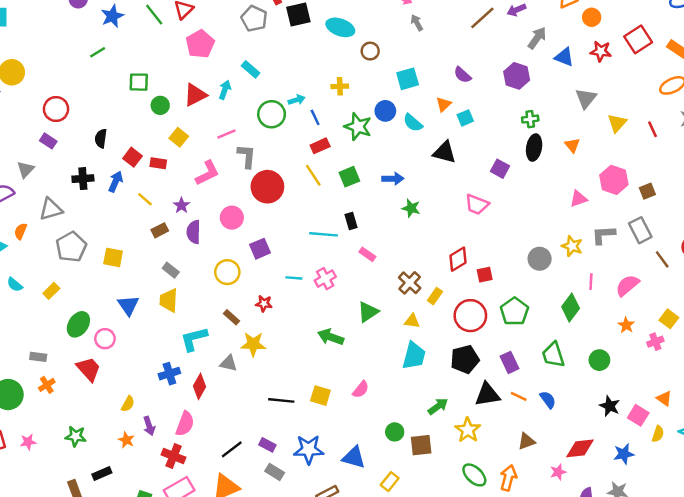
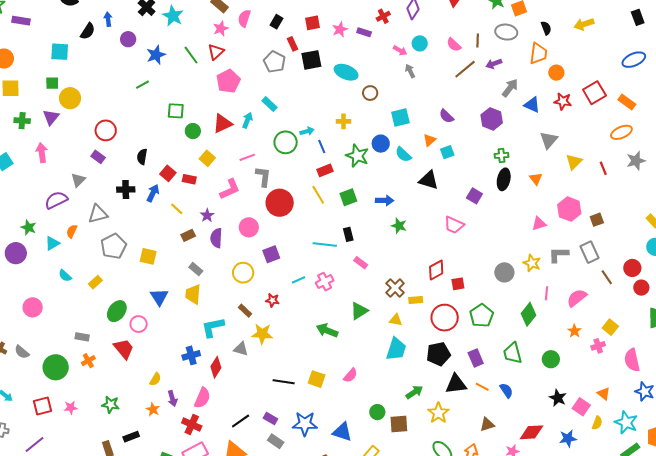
cyan line: (294, 278) -> (299, 280), turned -32
yellow rectangle: (435, 296) -> (416, 300), turned 48

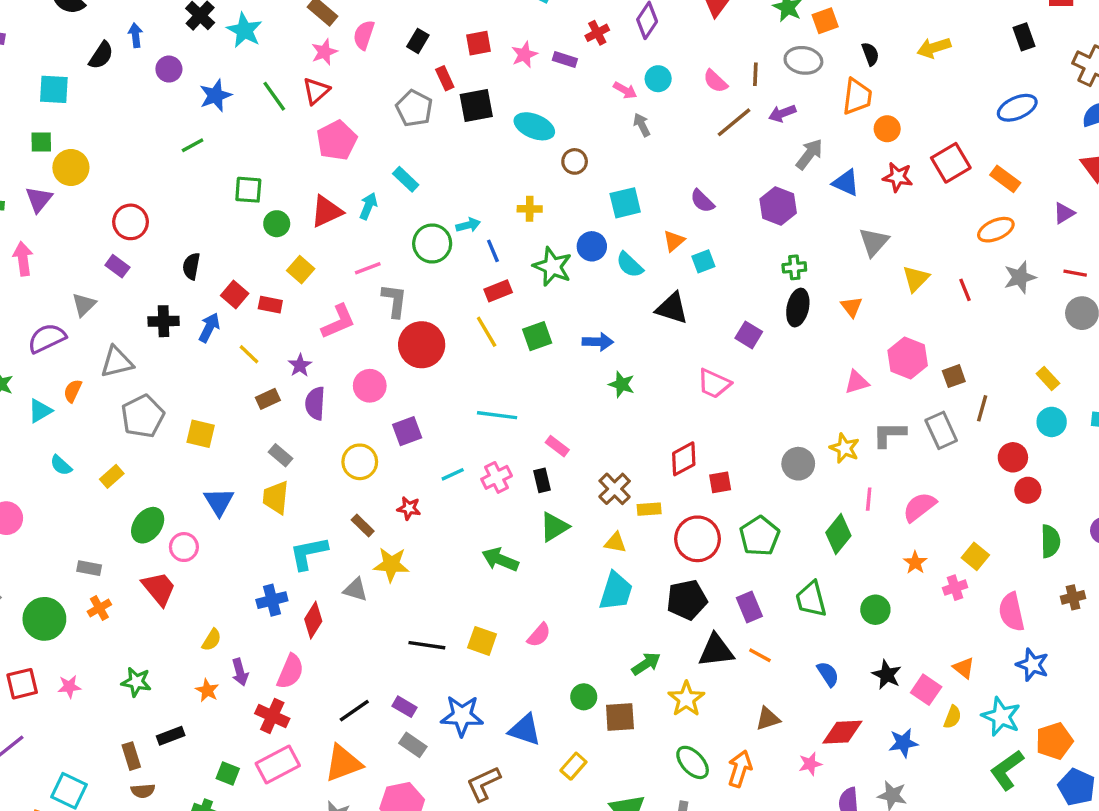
black rectangle: (348, 234) -> (542, 480), moved
brown line: (607, 277) -> (982, 408), moved, turned 49
blue semicircle: (506, 391) -> (828, 674), moved

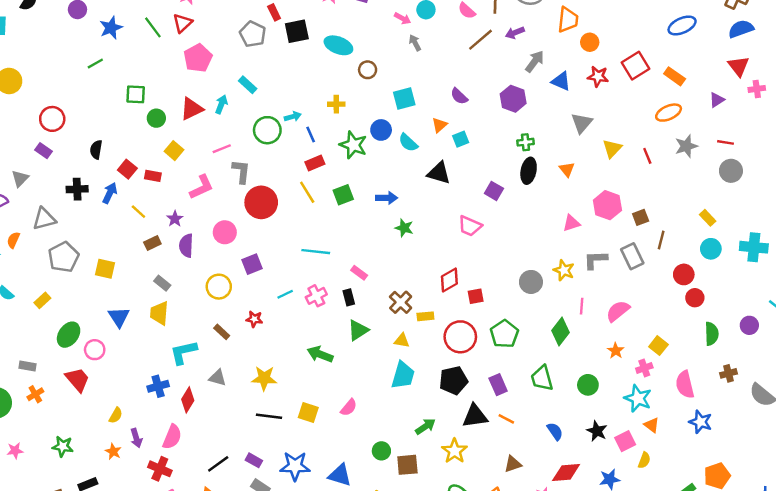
yellow star: (391, 564) -> (264, 378), moved
pink square: (926, 690) -> (625, 441), turned 30
cyan star: (1001, 717) -> (638, 398), moved

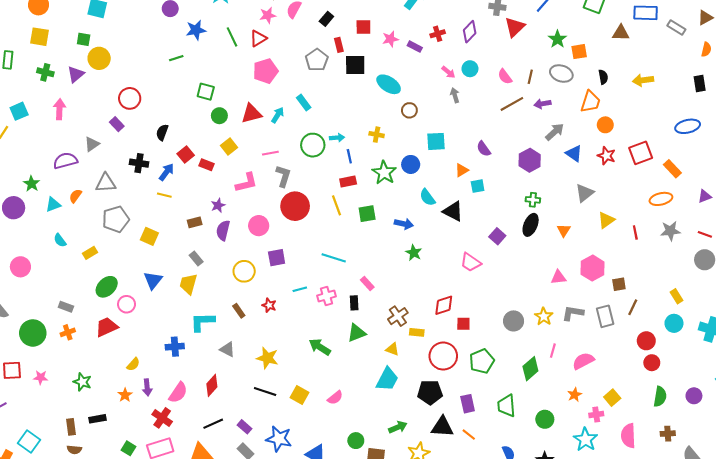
cyan semicircle: (408, 143) -> (427, 197), moved
yellow line: (138, 212) -> (164, 195), moved, turned -40
red trapezoid: (77, 380) -> (107, 327), turned -85
red diamond: (188, 400) -> (212, 385), moved

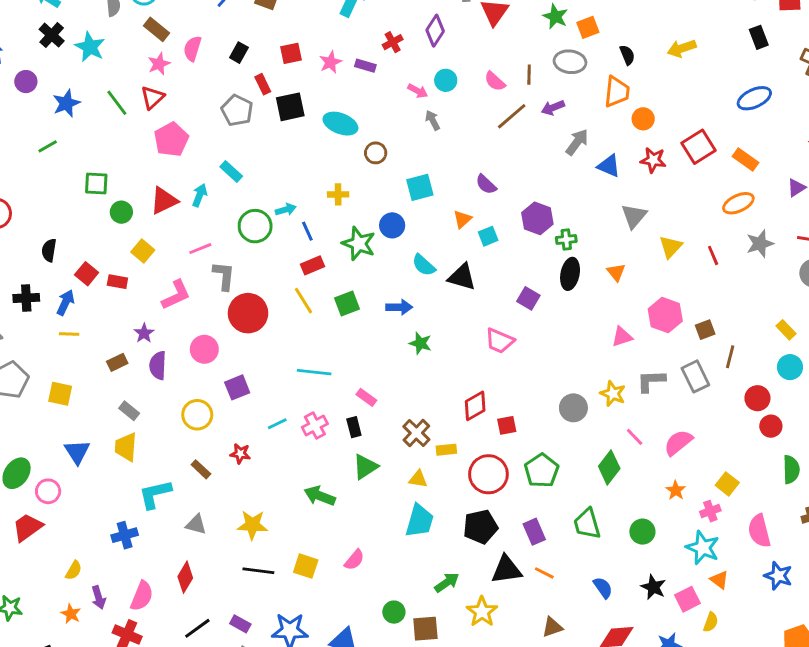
purple hexagon: (530, 160) -> (537, 218), moved
pink line: (553, 351) -> (635, 437), turned -48

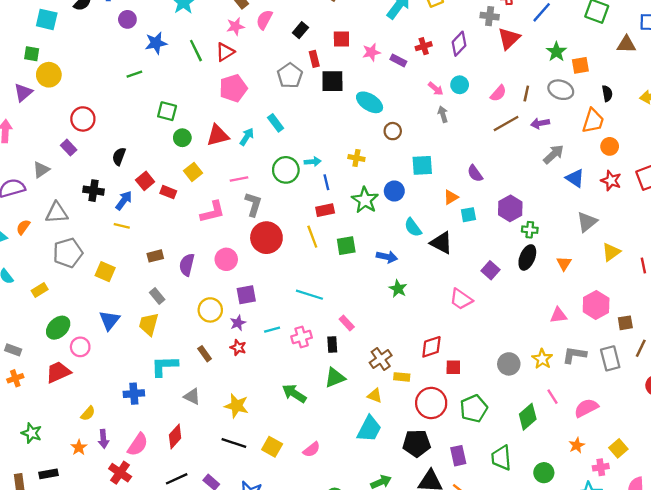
pink semicircle: (495, 81) -> (498, 93), turned -102
purple star: (144, 333) -> (238, 323), moved

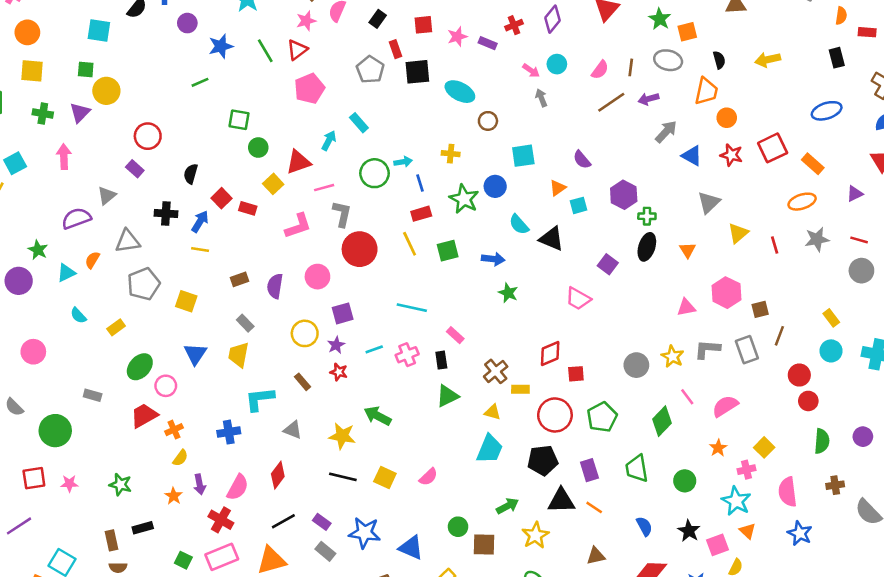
red triangle: (218, 135) -> (298, 162), moved
orange cross: (15, 378) -> (174, 430), moved
green arrow: (294, 393) -> (378, 416), moved

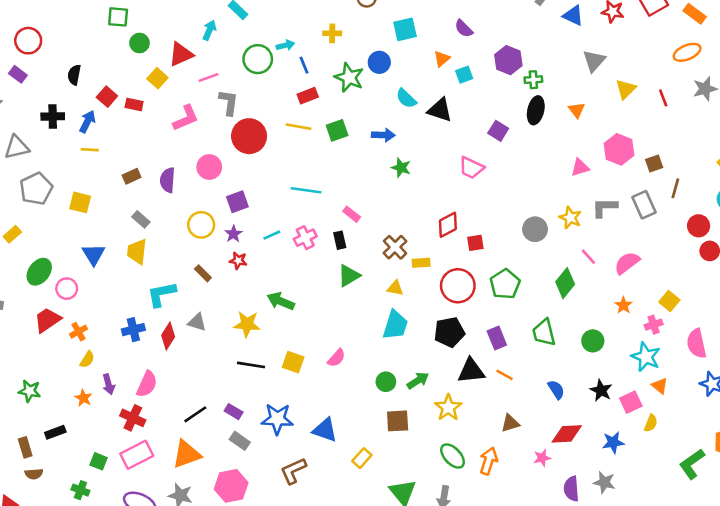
yellow line: (410, 244) -> (299, 127), turned -50
red diamond: (278, 475) -> (168, 336), moved
green circle: (458, 527) -> (386, 382), moved

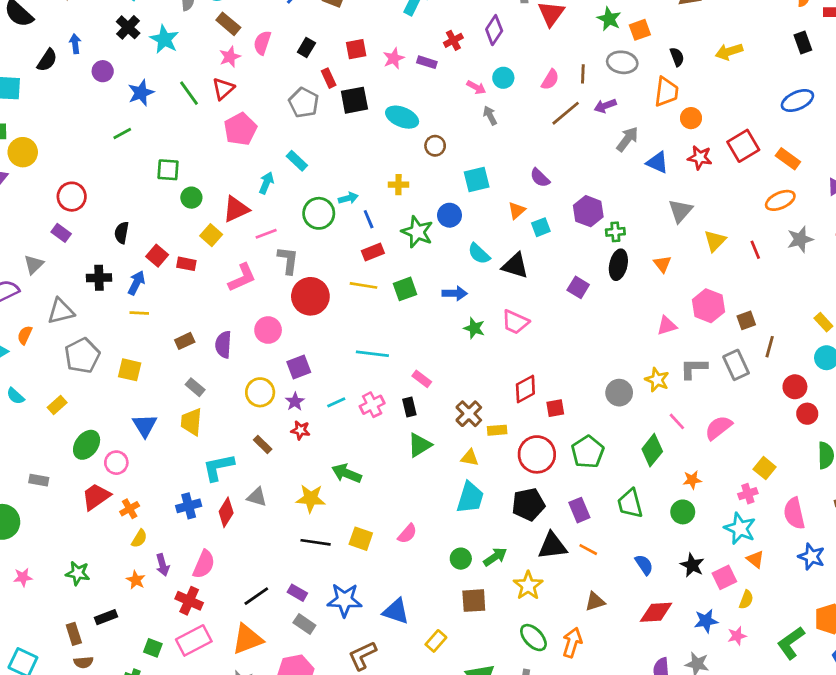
pink trapezoid: (471, 168) -> (515, 322), moved
orange star: (623, 305) -> (692, 480), moved, turned 30
pink star: (542, 458) -> (737, 636), moved

